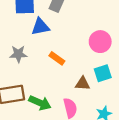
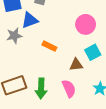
gray star: (18, 54) -> (14, 36), moved
green arrow: (40, 103) -> (41, 88), turned 78

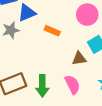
orange rectangle: (49, 46) -> (52, 31), moved

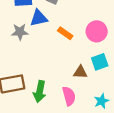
orange rectangle: (52, 31) -> (65, 33), moved

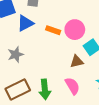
pink circle: (97, 31) -> (75, 30), moved
gray star: (20, 32) -> (16, 54), moved

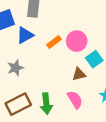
orange rectangle: (53, 30) -> (54, 42), turned -56

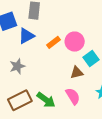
green arrow: (46, 104) -> (46, 100), turned -48

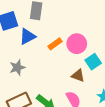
brown triangle: (77, 72) -> (78, 76), turned 32

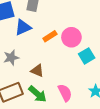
brown triangle: (78, 76) -> (37, 71), moved

